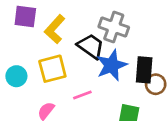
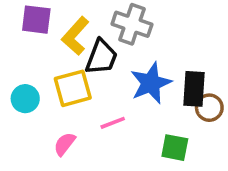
gray cross: (114, 27) -> (132, 24), moved
black trapezoid: (91, 46) -> (101, 57), moved, turned 76

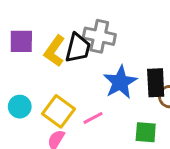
black trapezoid: (101, 57) -> (78, 48), moved
yellow square: (73, 88) -> (58, 111), moved, turned -32

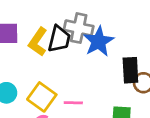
blue star: (120, 82) -> (99, 41), moved
pink line: (93, 118) -> (73, 103), turned 30

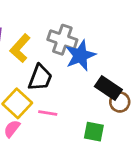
black trapezoid: (59, 39) -> (40, 78), moved
black rectangle: (130, 70) -> (108, 88), turned -60

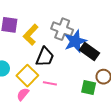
black rectangle: (108, 88) -> (90, 51), moved
green square: (94, 132) -> (89, 87), moved

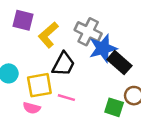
yellow square: (27, 76) -> (39, 85), turned 30
pink semicircle: (23, 94) -> (32, 108), turned -120

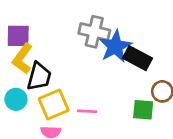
yellow L-shape: (48, 35) -> (22, 59), moved
black trapezoid: (63, 64) -> (39, 76), moved

